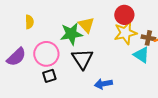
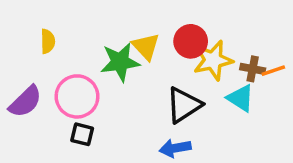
red circle: (124, 15) -> (191, 41), moved
black triangle: (82, 59) -> (184, 105), moved, turned 30
black square: (49, 76) -> (82, 134), turned 32

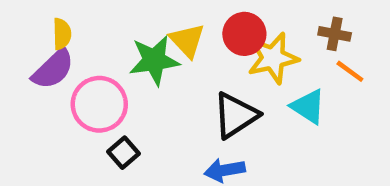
brown cross: (253, 69) -> (335, 34), moved
orange line: (273, 71) -> (350, 71), turned 55
purple semicircle: (25, 102) -> (53, 69), moved
black square: (82, 134) -> (123, 153), moved, turned 35

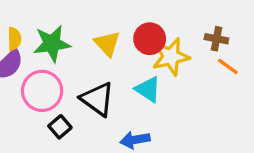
green star: (154, 60) -> (52, 44), moved
cyan triangle: (308, 106) -> (148, 89), moved
black triangle: (236, 115) -> (97, 99), moved, turned -51

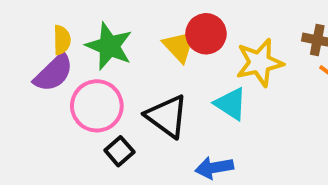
red circle: (150, 39) -> (206, 34), moved
green star: (52, 44) -> (109, 46), turned 30

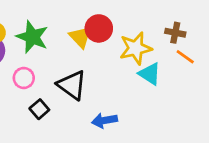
cyan triangle: (231, 104) -> (150, 74), moved
pink circle: (97, 106) -> (24, 78), size x0.6

